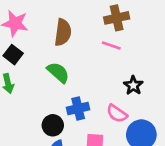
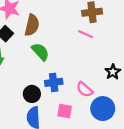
brown semicircle: (63, 32) -> (32, 25), moved
black star: (133, 85) -> (113, 72), moved

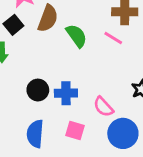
green semicircle: (40, 52) -> (77, 36), moved
black circle: (32, 94) -> (38, 90), moved

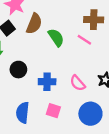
black circle: (38, 90) -> (18, 70), moved
pink semicircle: (103, 107) -> (78, 83), moved

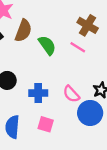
brown cross: (94, 20) -> (88, 25), turned 30
blue circle: (90, 114) -> (90, 113), moved

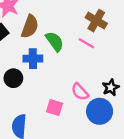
blue cross: (38, 93) -> (33, 59), moved
pink square: (46, 124) -> (55, 107), moved

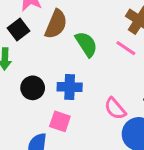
blue cross: (33, 59) -> (70, 87), moved
pink square: (55, 107) -> (60, 121), moved

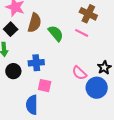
blue cross: (70, 87) -> (36, 63), moved
black circle: (33, 88) -> (13, 71), moved

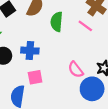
green semicircle: (56, 33) -> (57, 22), turned -144
pink square: (45, 86) -> (35, 77), turned -32

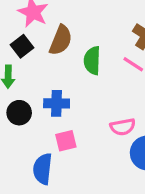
pink semicircle: (76, 70) -> (123, 127), turned -60

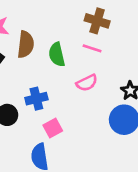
pink semicircle: (123, 127) -> (87, 83), moved

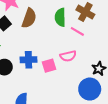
green semicircle: (57, 54) -> (60, 17), moved
pink square: (53, 128) -> (49, 66), moved

